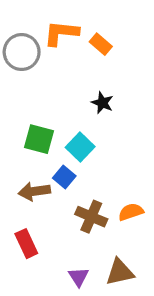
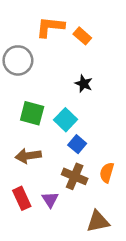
gray circle: (22, 52) -> (18, 60), moved
blue square: (64, 177) -> (77, 144), moved
orange semicircle: (131, 212) -> (107, 173), turned -54
purple triangle: (79, 277) -> (50, 200), moved

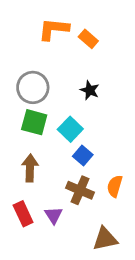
gray circle: (18, 60) -> (33, 87), moved
brown arrow: (28, 156) -> (30, 168), turned 100

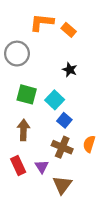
gray circle: (33, 87) -> (17, 54), moved
brown triangle: (105, 239) -> (62, 185), moved, turned -42

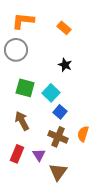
orange L-shape: (42, 22) -> (23, 21), moved
brown arrow: (23, 130) -> (22, 121), turned -30
red rectangle: (18, 165) -> (17, 154), turned 48

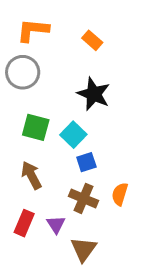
black star: (65, 65) -> (94, 94), size x1.6
blue square: (60, 112) -> (86, 162), turned 32

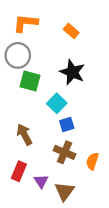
green square: (36, 127) -> (30, 81), moved
orange semicircle: (120, 194) -> (92, 161), moved
purple triangle: (56, 225) -> (41, 181), moved

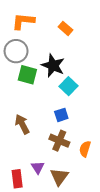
black star: (72, 72) -> (53, 66), moved
cyan square: (57, 103) -> (69, 86), moved
red rectangle: (19, 171) -> (17, 179), moved, turned -30

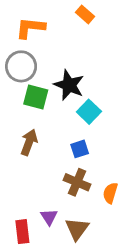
orange rectangle: (65, 28) -> (85, 14), moved
brown arrow: (22, 124) -> (29, 142), moved, turned 48

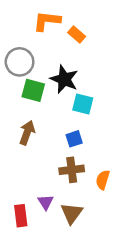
orange rectangle: (85, 14) -> (77, 35), moved
orange L-shape: (30, 28) -> (47, 21), moved
cyan square: (89, 112) -> (83, 104), turned -30
brown cross: (77, 182) -> (72, 170), turned -30

